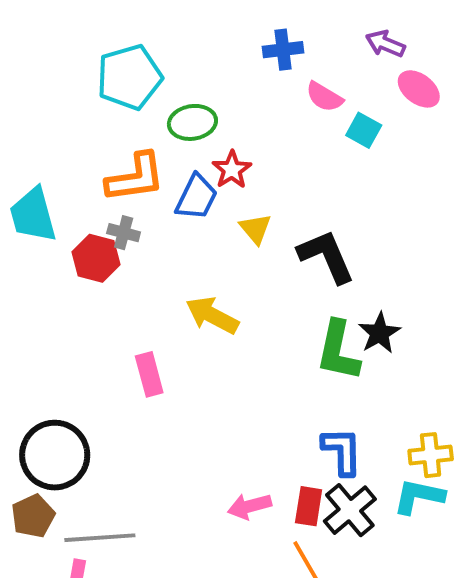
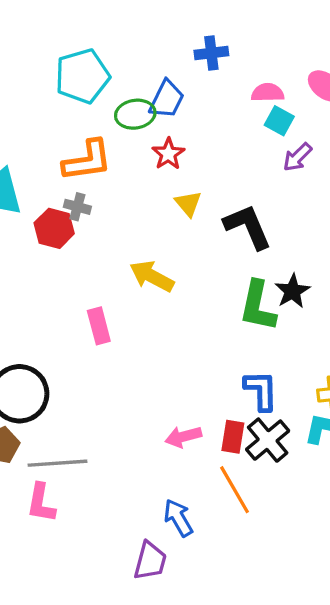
purple arrow: (385, 44) -> (297, 157), moved, turned -68
pink semicircle: (324, 97) -> (268, 93), moved, turned 148
blue trapezoid: (196, 197) -> (167, 99), moved

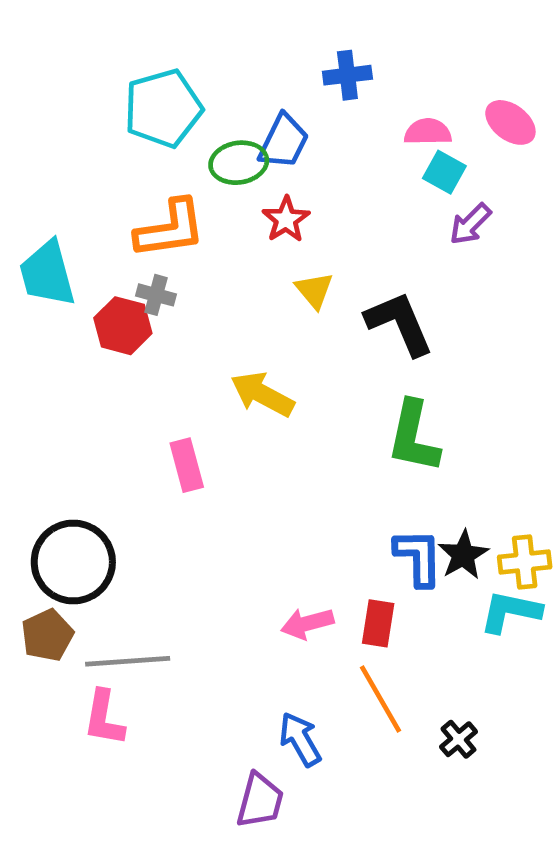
black star: (292, 291) -> (463, 555), moved
black cross: (268, 440) -> (458, 739), moved, size x0.6

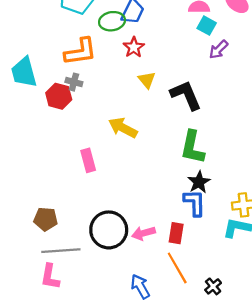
black star: (463, 555) -> (199, 182), moved
black circle: (73, 562) -> (109, 230), moved
brown pentagon: (47, 635) -> (46, 219), moved, turned 30

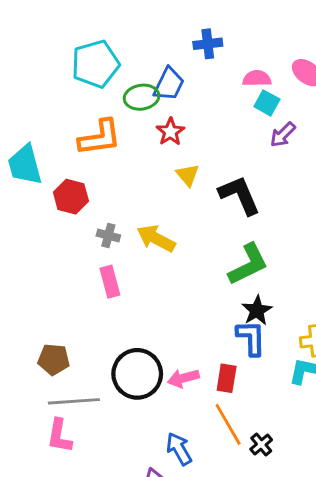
gray cross: (74, 82) -> (108, 236), moved
green L-shape: (192, 147) -> (248, 264), turned -128
black cross: (213, 286) -> (261, 444), moved

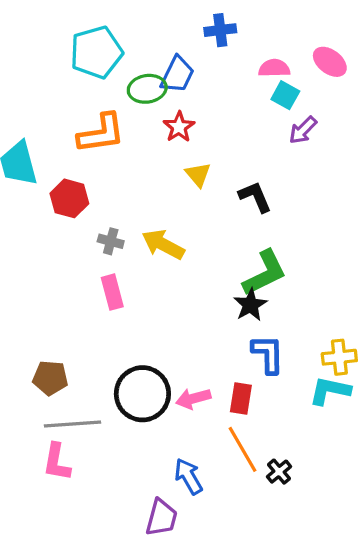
black L-shape: (240, 195) -> (255, 197), size x0.7
black star: (257, 310) -> (250, 305), moved

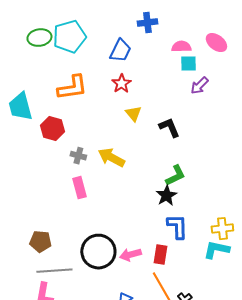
green ellipse: (147, 89) -> (39, 38), moved
cyan square: (285, 95) -> (188, 64), turned -30
green L-shape: (265, 273) -> (175, 176), size x0.7

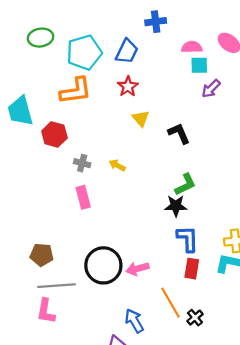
cyan pentagon: (69, 37) -> (84, 52), moved
yellow arrow: (111, 158) -> (117, 165), size x0.6
black star: (166, 196) -> (176, 206), turned 30
red rectangle: (160, 255) -> (192, 269), moved

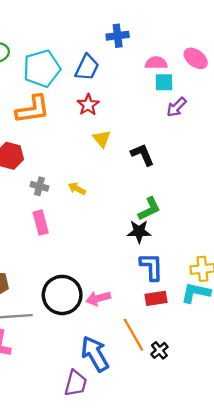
red rectangle: (192, 269) -> (156, 298), turned 72
blue arrow: (134, 321) -> (95, 354), size x1.4

